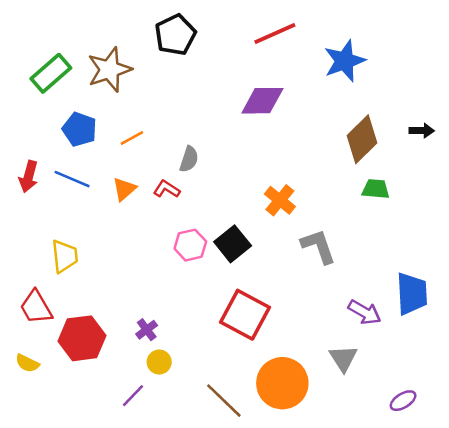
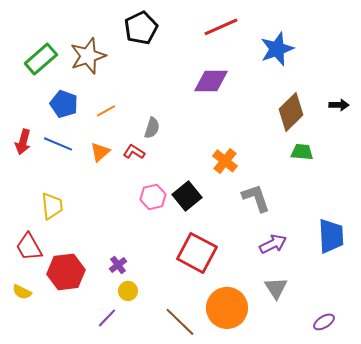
purple arrow: (364, 312) -> (273, 244), moved, turned -56

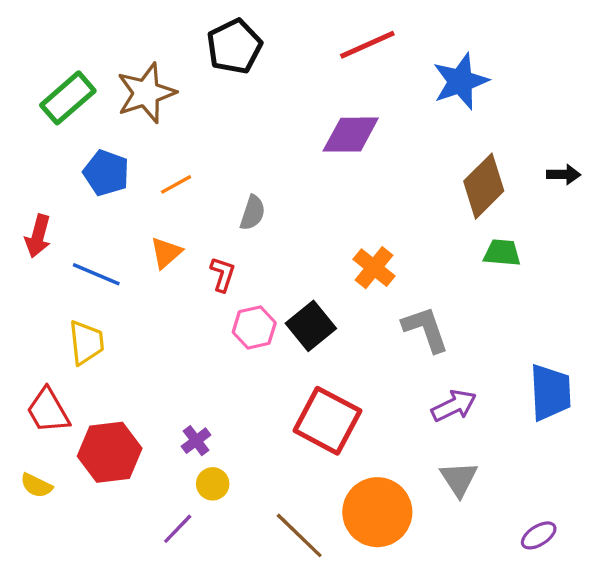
blue line: (58, 144) -> (96, 274), moved
red L-shape: (134, 152) -> (223, 274), moved, turned 75

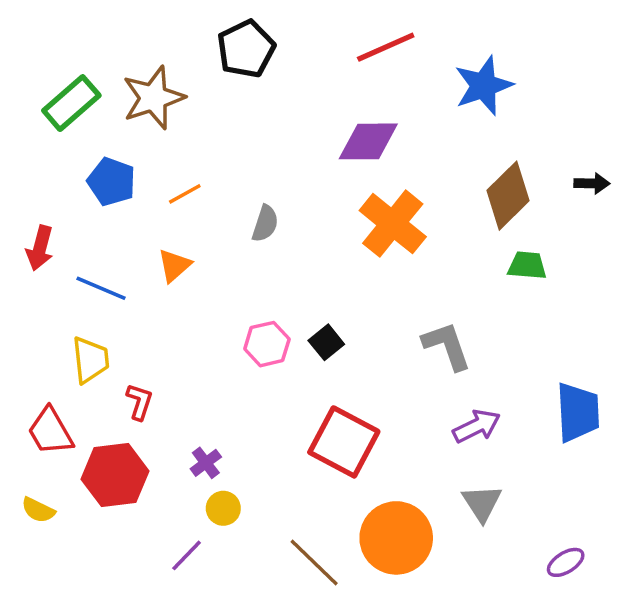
orange cross: (374, 268) -> (393, 224), moved, size x1.5
red L-shape: (223, 274) -> (139, 402), moved
black square: (311, 326) -> (326, 342), size x0.7

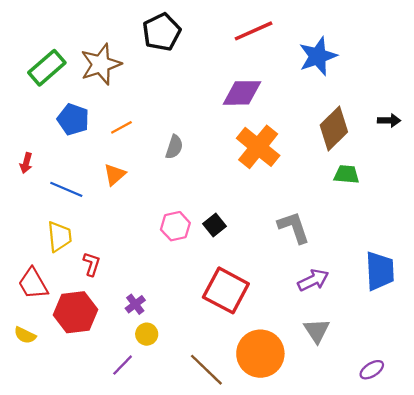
red arrow: (40, 248) -> (26, 163), size x0.7

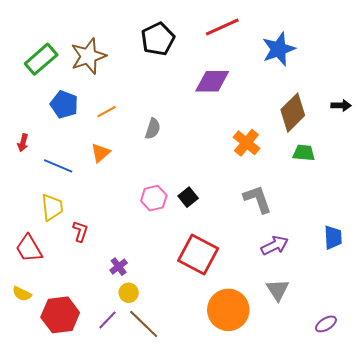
black pentagon: (162, 32) -> (158, 39), moved
orange cross: (258, 147) -> (246, 143), moved, size x0.7
blue trapezoid: (380, 271) -> (333, 237), size x0.7
red hexagon: (75, 312) -> (60, 315), moved
brown line: (206, 370) -> (144, 324), moved

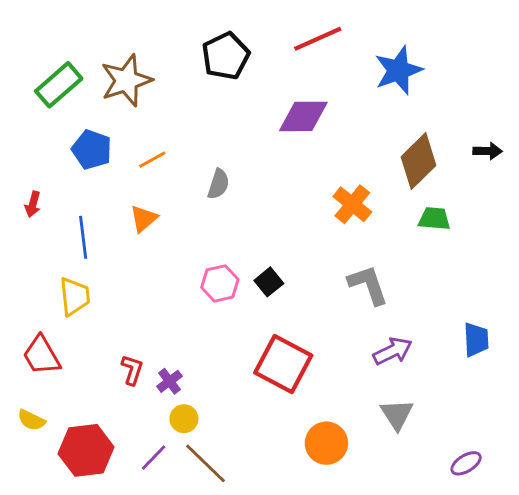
blue line: (58, 166) -> (83, 237), turned 60
red L-shape: (80, 231) -> (132, 370), moved
orange circle: (228, 310) -> (326, 443), size x0.7

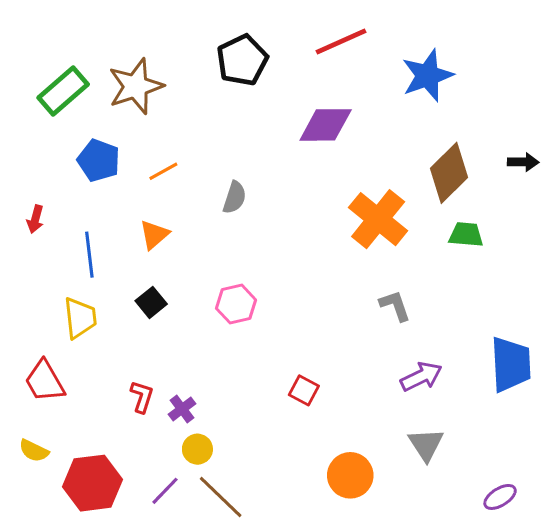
orange cross: (352, 204) -> (378, 219), size x1.4
black square: (269, 282) -> (151, 302), moved
gray L-shape: (368, 285) -> (395, 306), size x0.7
blue trapezoid: (476, 340) -> (511, 364), size x1.5
red square: (283, 364) -> (304, 390), size x0.5

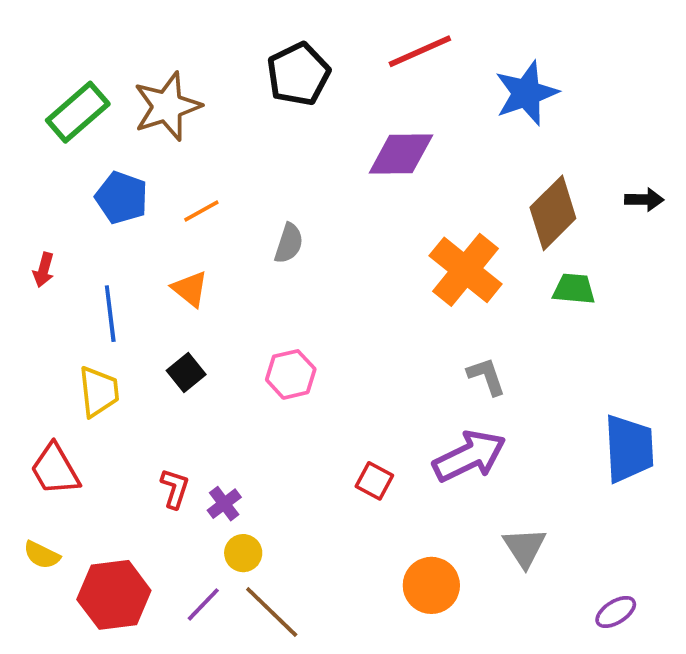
orange triangle: (154, 235) -> (190, 289), turned -40
purple arrow: (421, 377) -> (469, 456), moved, size x1.4

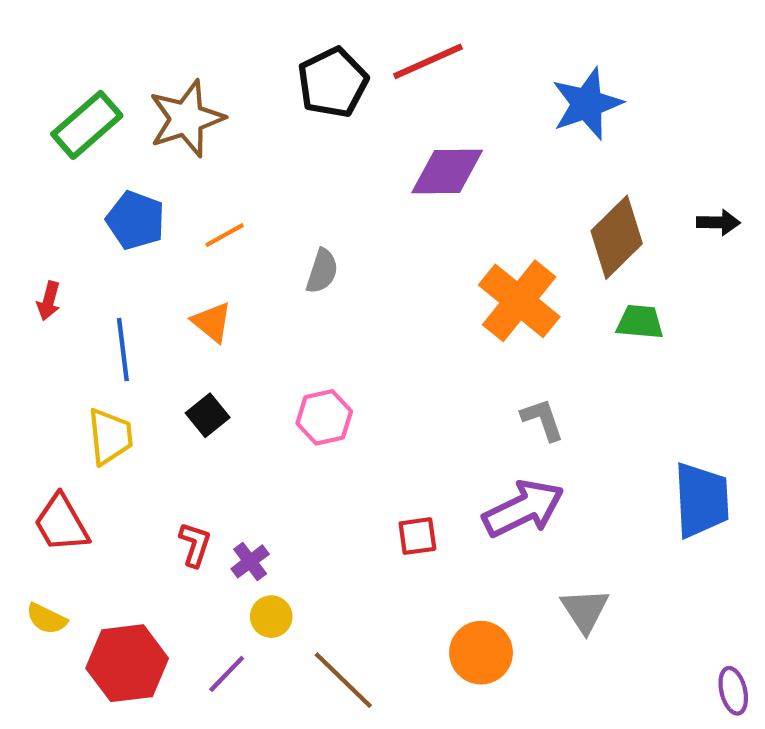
red line: (420, 51) -> (428, 61), moved
red square: (374, 481) -> (417, 536), turned -36
brown line: (272, 612) -> (343, 680), moved
purple ellipse: (616, 612) -> (733, 691), moved, turned -72

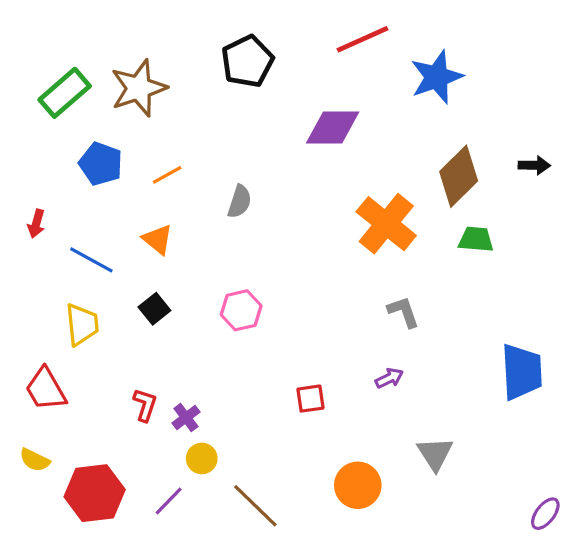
red line: (428, 61) -> (363, 39), moved
blue line: (123, 350) -> (91, 260), turned -54
purple arrow: (523, 509) -> (389, 378), size x0.5
purple ellipse: (733, 691) -> (545, 514), turned 52

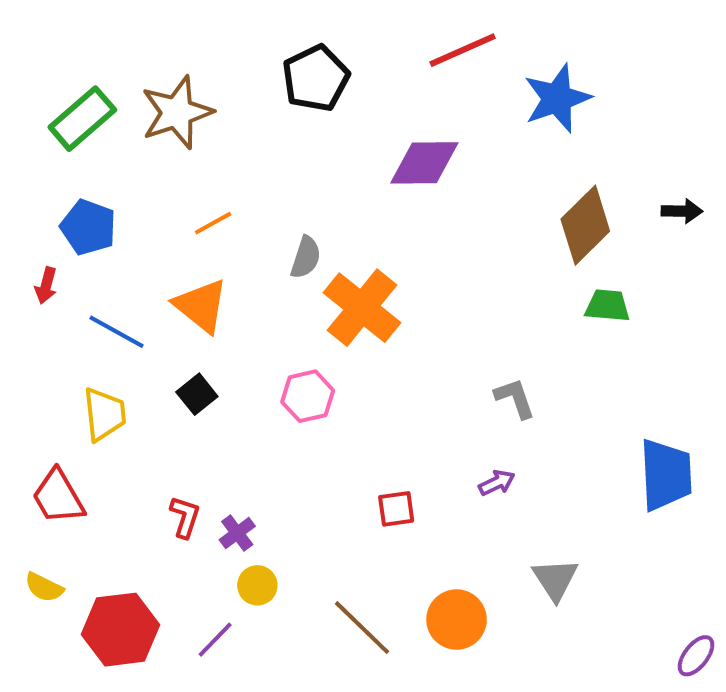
blue pentagon: (101, 164) -> (88, 227), moved
orange cross: (386, 224) -> (362, 308), moved
orange triangle: (158, 239) -> (201, 306), size x1.4
brown line: (255, 506) -> (362, 628), moved

